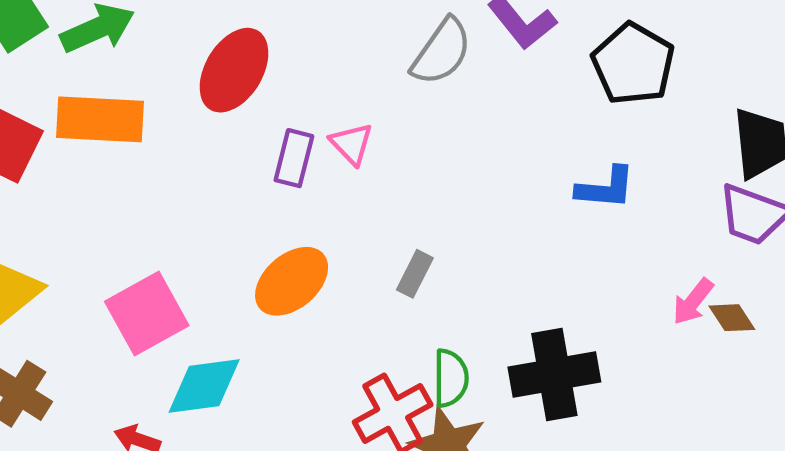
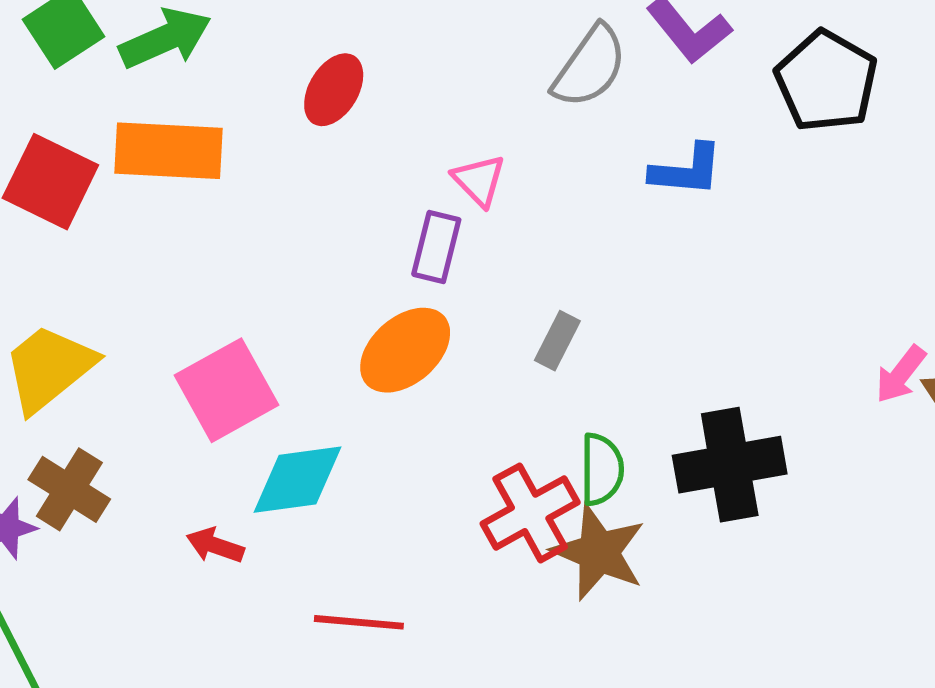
red ellipse: (234, 70) -> (334, 90), size x0.7
purple rectangle: (294, 158) -> (436, 247), moved
blue L-shape: (606, 188) -> (686, 170), moved

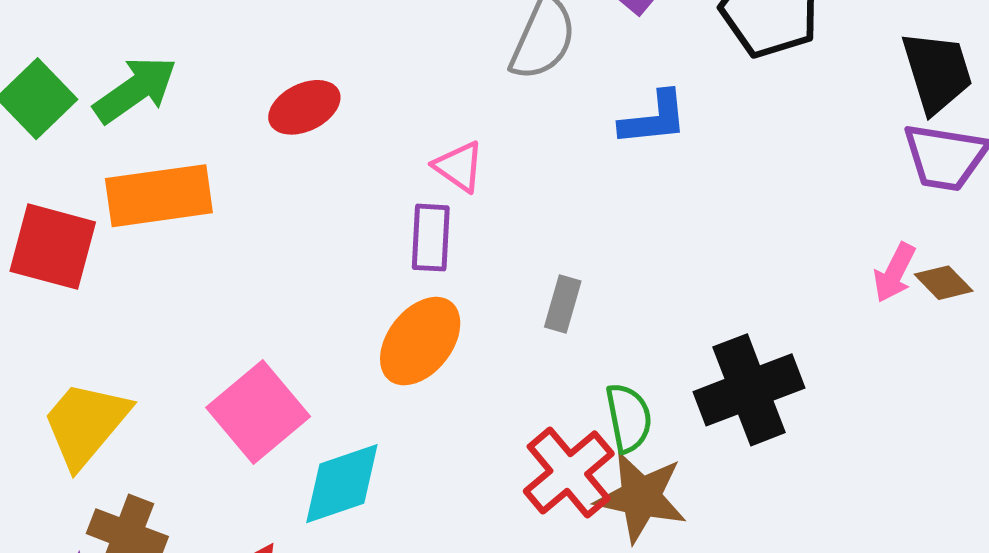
red ellipse: (334, 90) -> (304, 107), turned 44

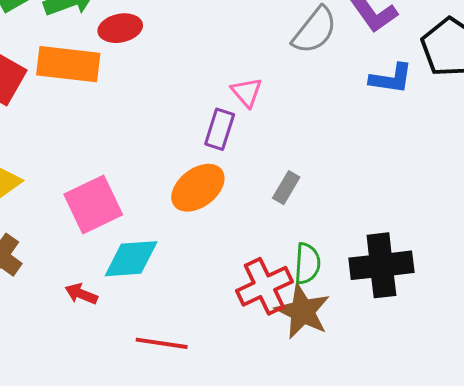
red ellipse: (304, 107) -> (120, 28), moved
blue L-shape: (654, 119) -> (391, 79), moved

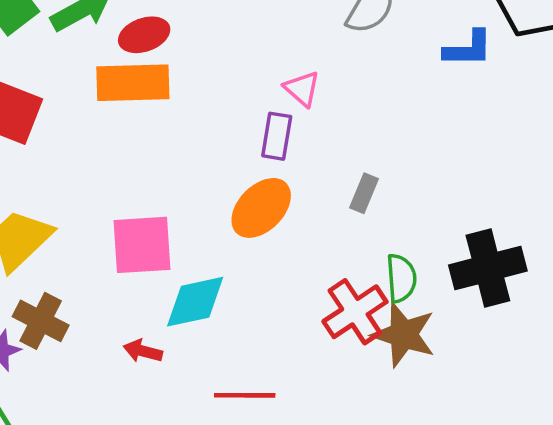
orange rectangle: (68, 64) -> (133, 83), moved
pink square: (93, 205) -> (142, 245), turned 30

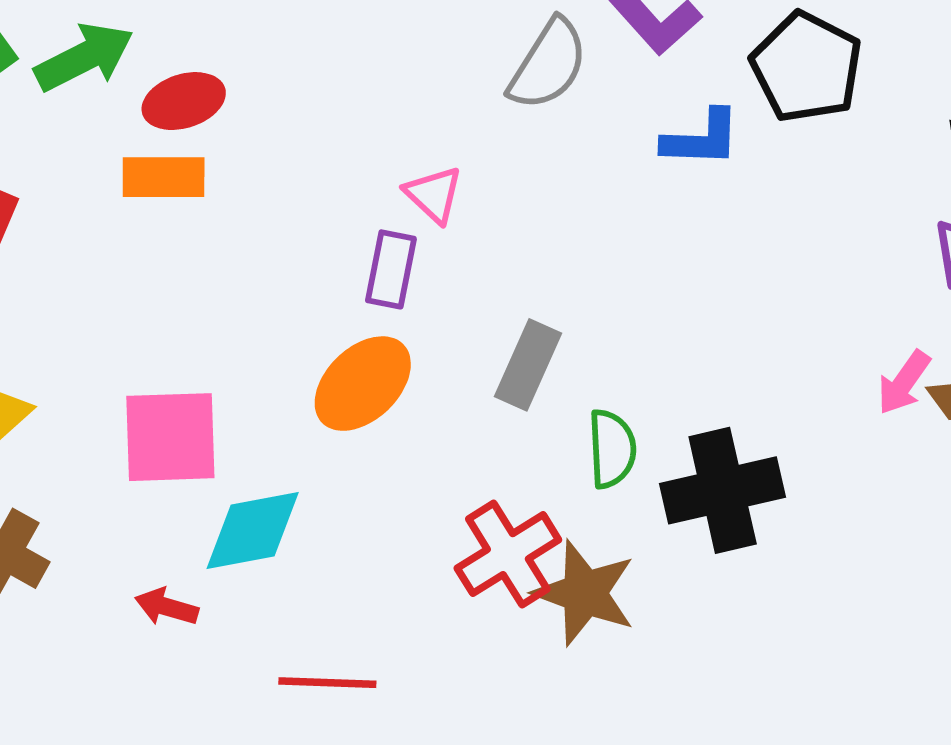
orange rectangle: (133, 83) -> (164, 177), size x0.7
gray rectangle: (364, 193) -> (528, 365), size x1.4
green semicircle: (401, 278) -> (612, 449), moved

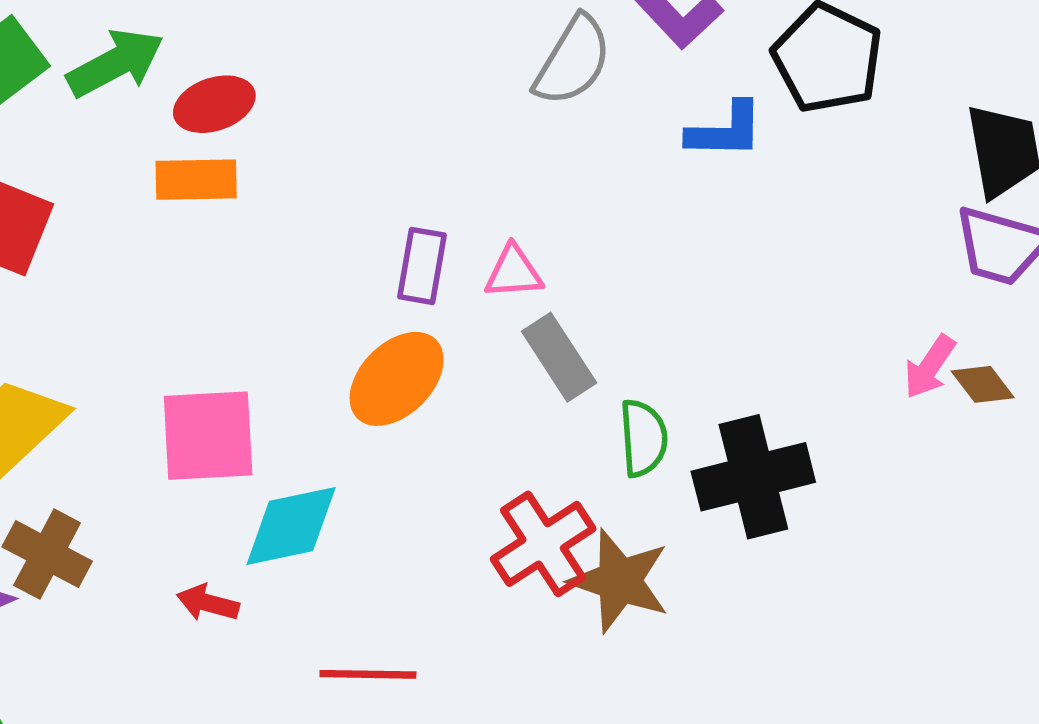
pink triangle: (434, 195) -> (514, 272), moved, turned -46
gray rectangle: (528, 365) -> (559, 357), turned -56

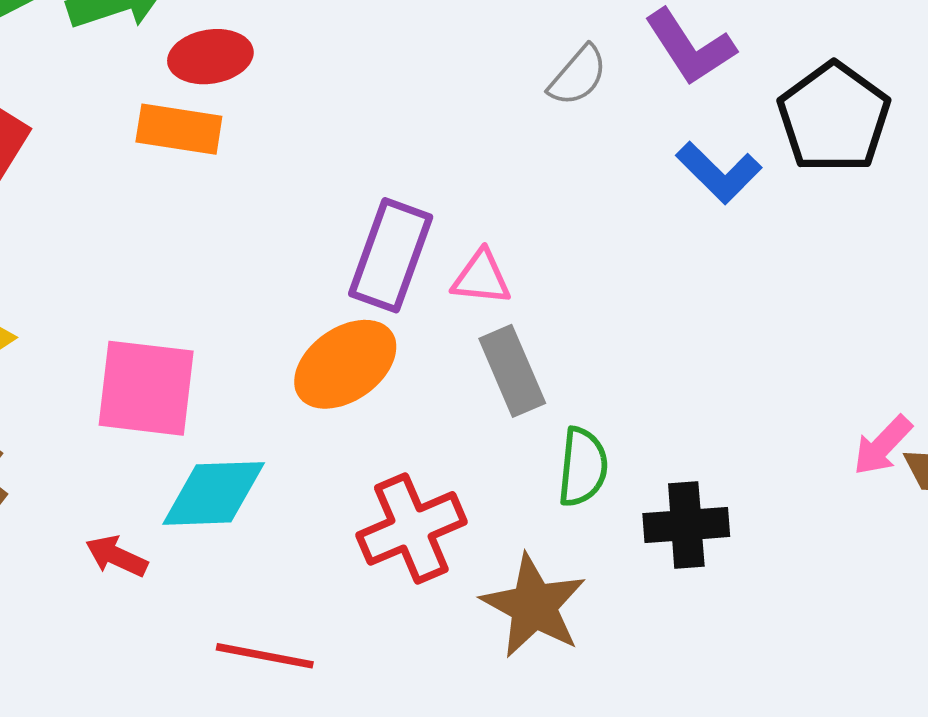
gray semicircle: (573, 61) -> (578, 76), size x0.7
blue L-shape: (725, 130) -> (719, 172), turned 34
purple rectangle: (422, 266) -> (391, 255), size x1.4
black cross: (753, 477) -> (686, 525), size x0.7
red cross: (543, 544) -> (411, 528), moved

